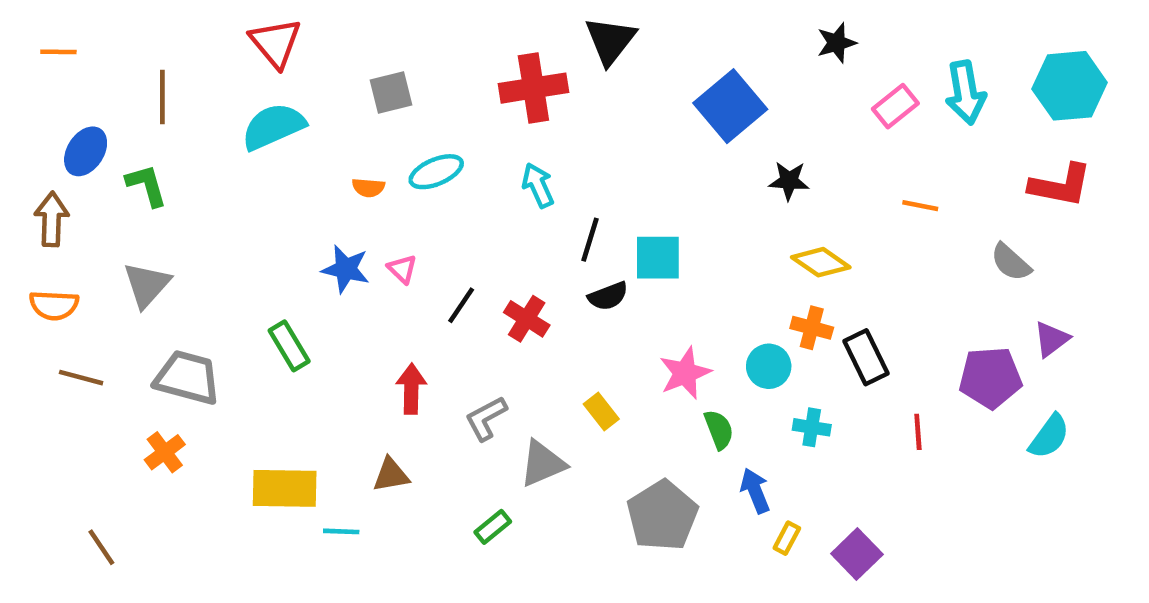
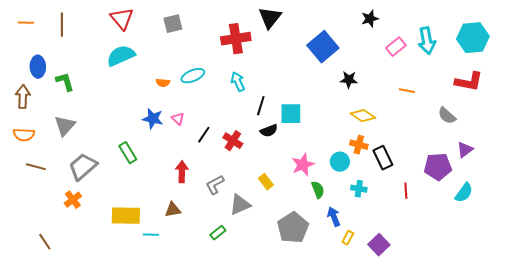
gray square: (391, 93) -> (173, 24), moved
brown line: (162, 97) -> (62, 25), moved
blue ellipse: (86, 151) -> (38, 67), turned -35
gray trapezoid: (187, 378) -> (83, 167), turned -56

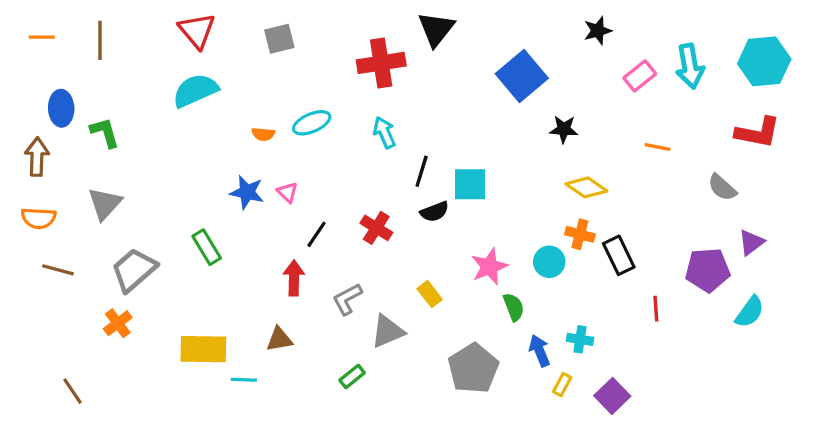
black line: (204, 135) -> (317, 234), moved
cyan cross: (359, 189) -> (580, 339), moved

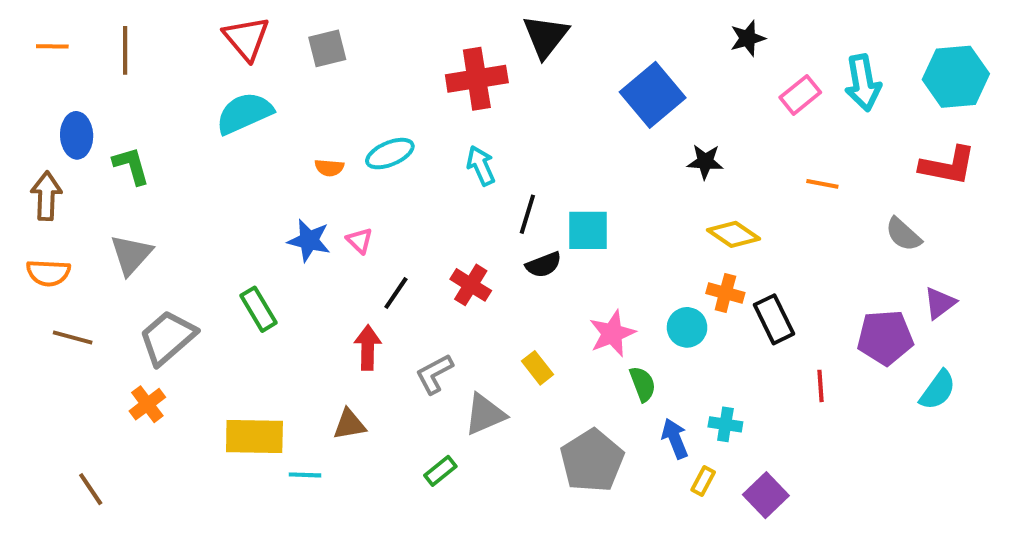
gray square: (279, 39) -> (327, 48), moved

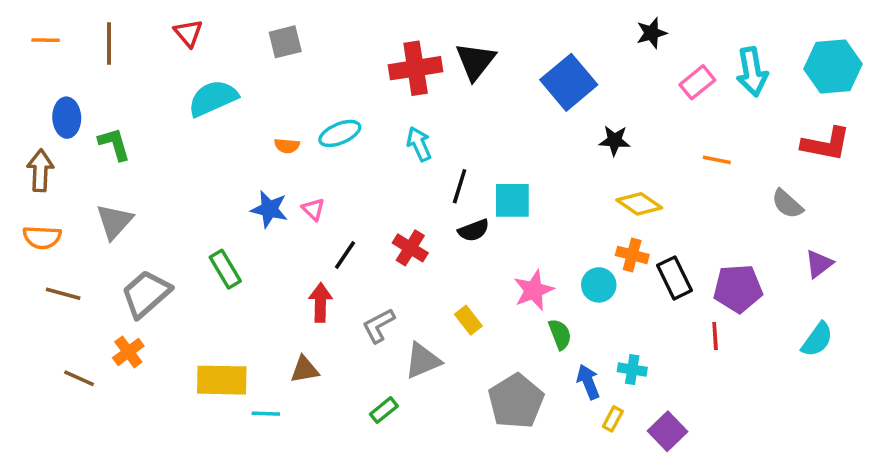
black triangle: (546, 36) -> (475, 61), moved
red triangle: (246, 38) -> (188, 33), moved, size x0.7
purple pentagon: (885, 337) -> (738, 288), moved
brown line: (91, 489) -> (79, 378), moved, turned -32

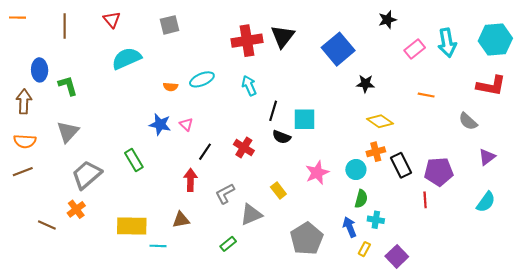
orange line: (46, 40) -> (18, 18), moved
black semicircle: (474, 230) -> (282, 137), turned 42
orange cross: (632, 255) -> (376, 152), turned -30
brown line: (63, 294) -> (23, 172), moved, turned -36
green semicircle: (560, 334) -> (361, 199), moved, turned 36

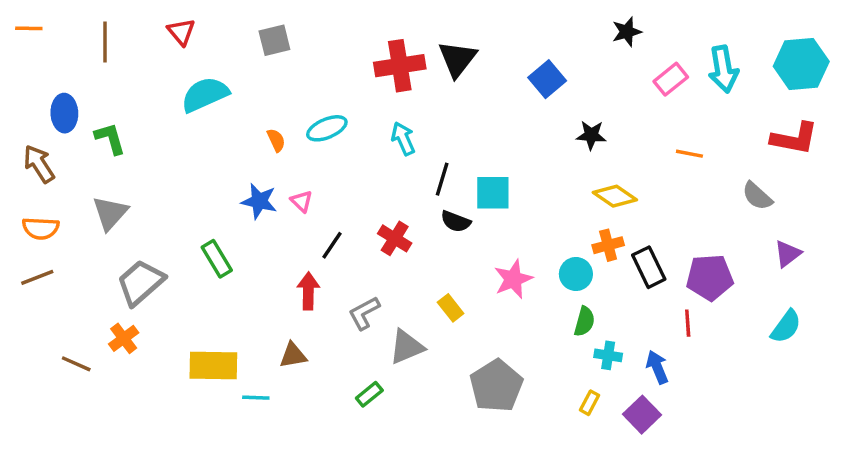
blue square: (338, 49) -> (547, 79), size x0.7
orange semicircle: (171, 87) -> (276, 140), turned -120
brown arrow: (24, 101) -> (39, 164), turned -35
blue arrow: (350, 227) -> (657, 367), moved

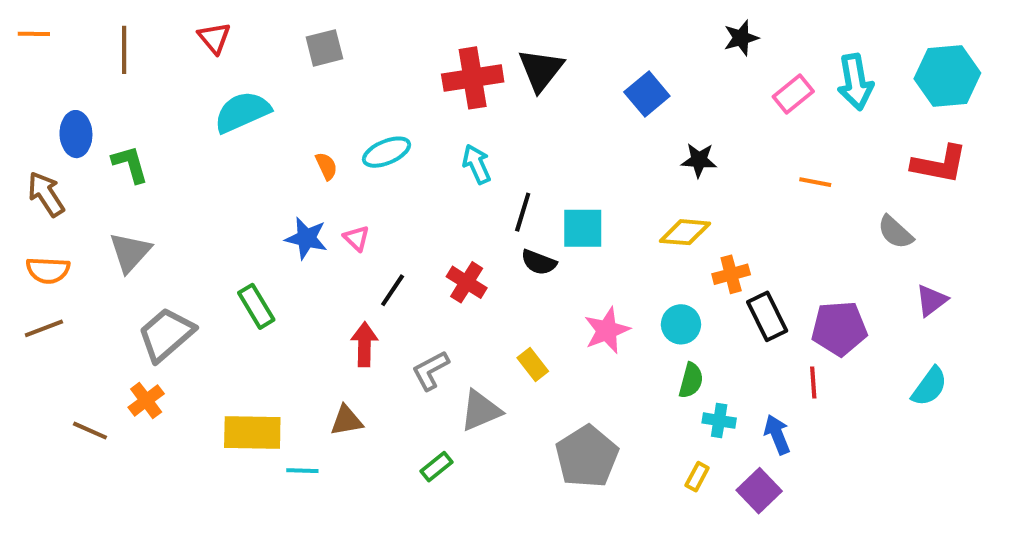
yellow diamond: (615, 196) -> (685, 232), moved, turned -30
orange cross: (608, 245) -> (731, 274), moved

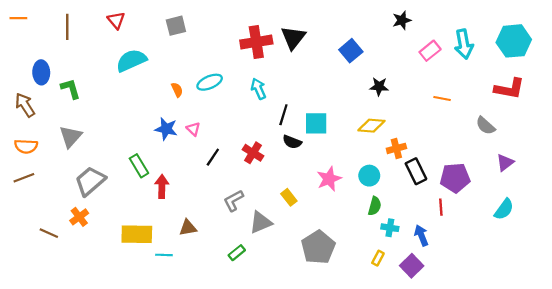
red arrow: (364, 344) -> (162, 186), moved

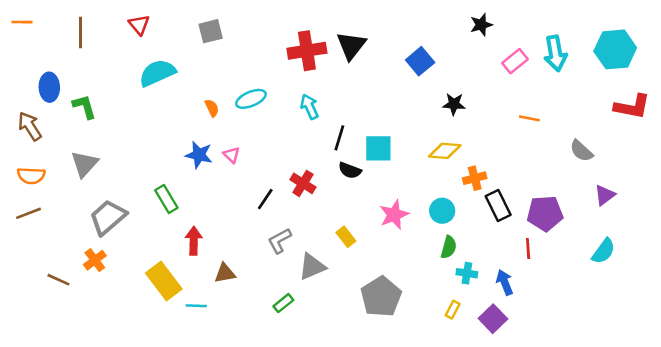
red L-shape: (509, 89) -> (632, 107), moved
black line: (213, 157) -> (265, 199), moved
red arrow: (162, 186) -> (194, 241), moved
yellow rectangle: (137, 234) -> (164, 281), turned 52

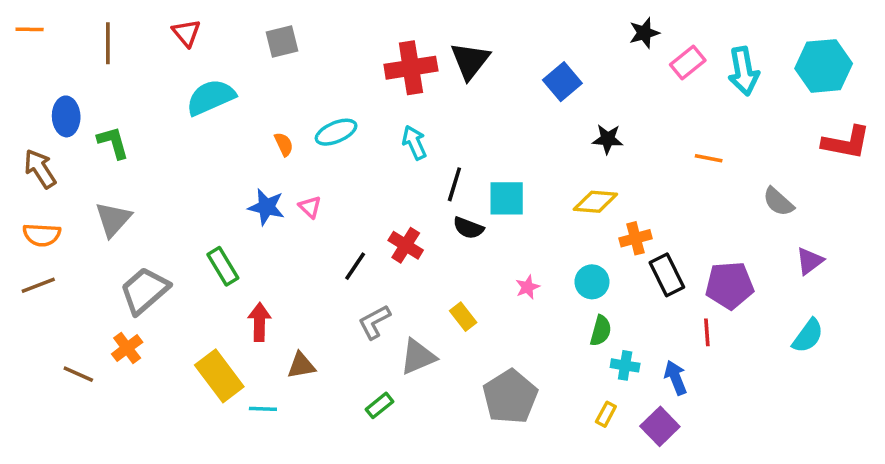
pink rectangle: (515, 61) -> (688, 62), moved
pink star: (394, 215) -> (528, 287), size x0.6

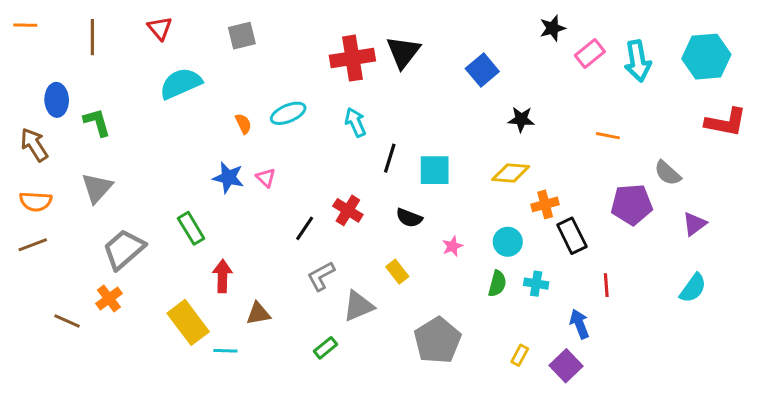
black semicircle: (468, 228) -> (409, 218), moved
purple pentagon: (730, 285) -> (632, 204), moved
green semicircle: (601, 331) -> (497, 284), moved
cyan cross: (625, 365) -> (536, 284), moved

